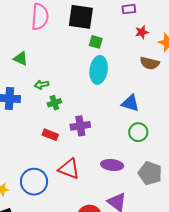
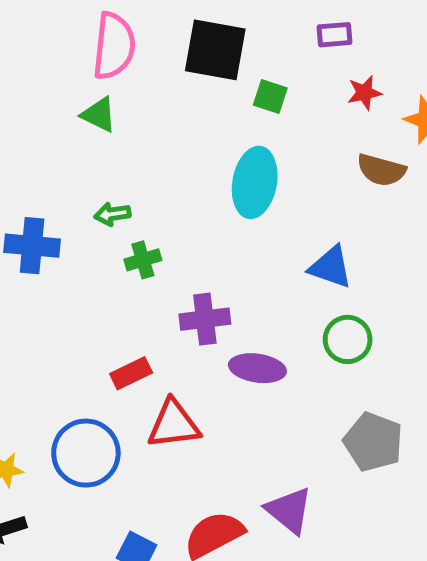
green square: (96, 42) -> (270, 96), moved
green triangle: (21, 59) -> (99, 115), moved
red rectangle: (50, 135) -> (131, 373), moved, turned -49
purple ellipse: (112, 165) -> (257, 368), moved
red triangle: (69, 169) -> (174, 424), turned -30

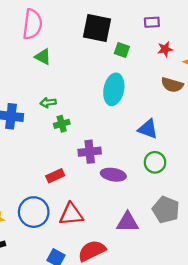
pink semicircle: (114, 46) -> (32, 24), moved
red triangle: (174, 424) -> (71, 214), moved
purple triangle: (289, 510) -> (128, 222), moved, turned -40

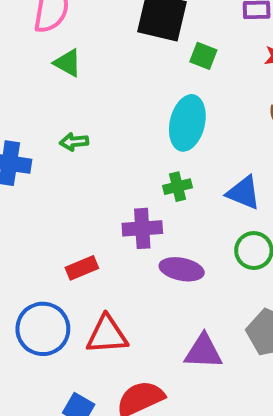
green cross: (62, 124) -> (178, 187), moved

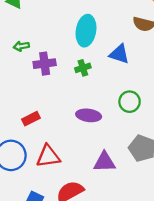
blue triangle: (244, 193) -> (119, 54), moved
purple cross: (142, 228) -> (45, 64), moved

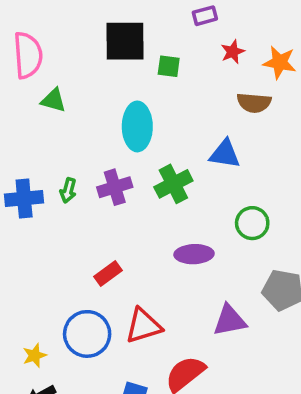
cyan ellipse: (86, 31) -> (137, 126), moved
green arrow: (21, 46) -> (68, 190), moved, turned -56
green cross: (83, 68) -> (173, 184), size x1.5

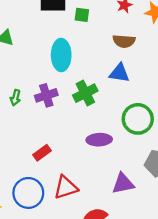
brown semicircle: (254, 103) -> (124, 41), moved
green circle: (252, 223) -> (138, 119), size x1.4

